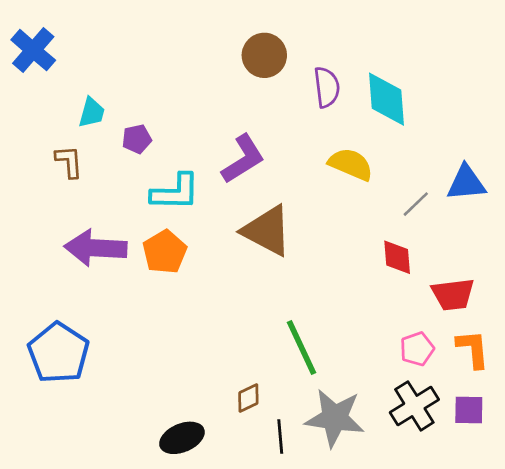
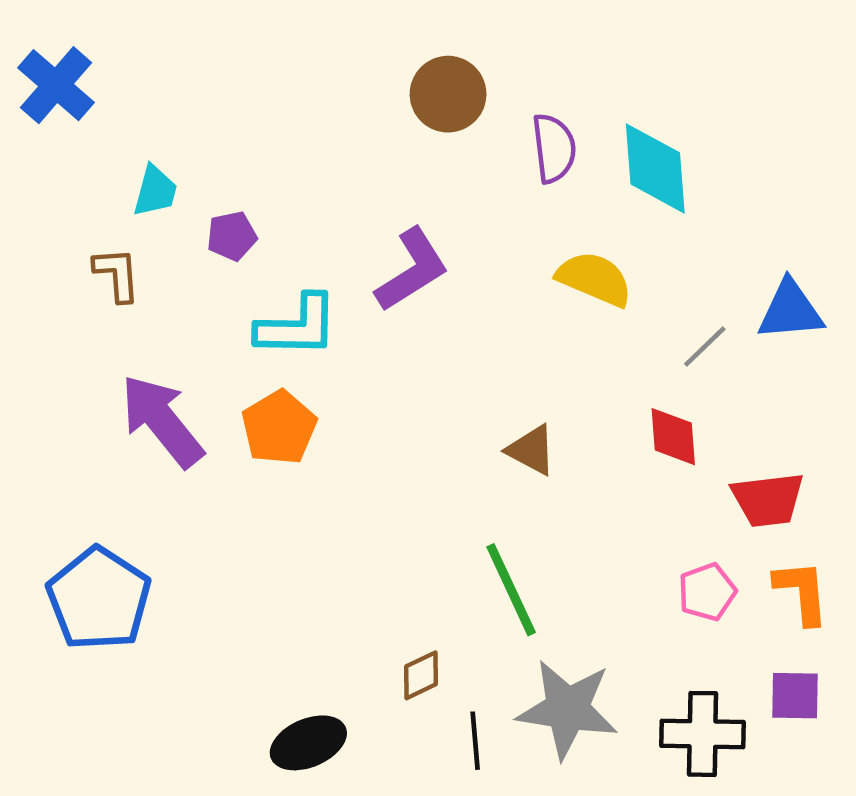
brown triangle: (267, 231) -> (531, 450), moved, size x0.6
purple arrow: (96, 248) -> (162, 421), turned 48
black cross: (414, 406) -> (703, 734), moved, turned 33

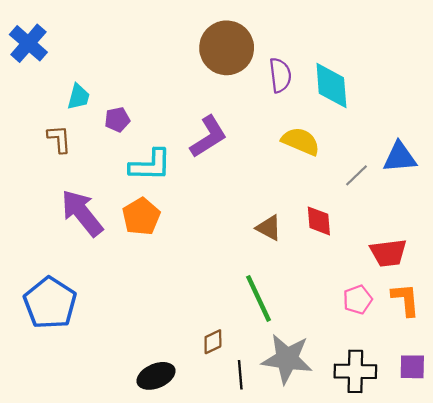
brown circle: (448, 94) -> (227, 48), size x1.4
red diamond: (673, 437) -> (319, 221), moved
purple square: (795, 696) -> (412, 367), moved

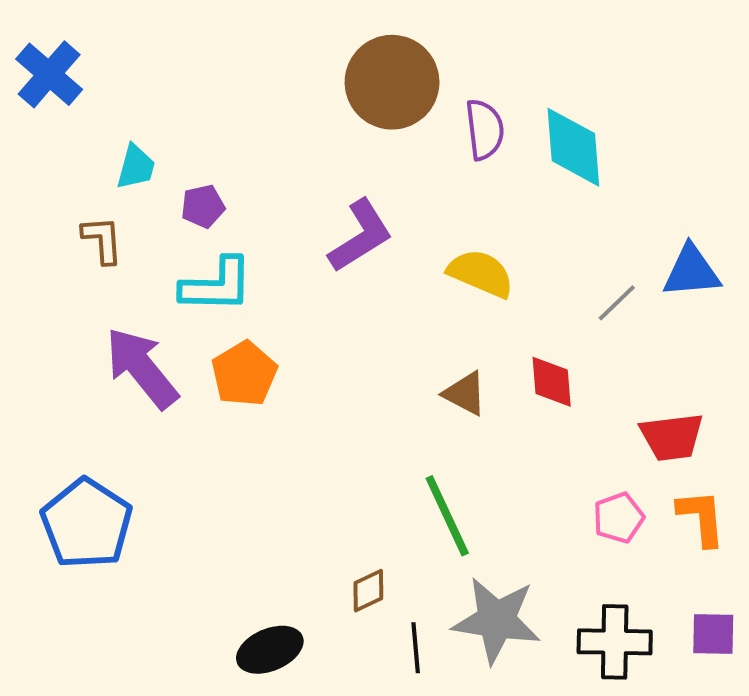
yellow semicircle: (301, 141) -> (481, 273), moved
cyan L-shape: (150, 165) -> (217, 285), moved

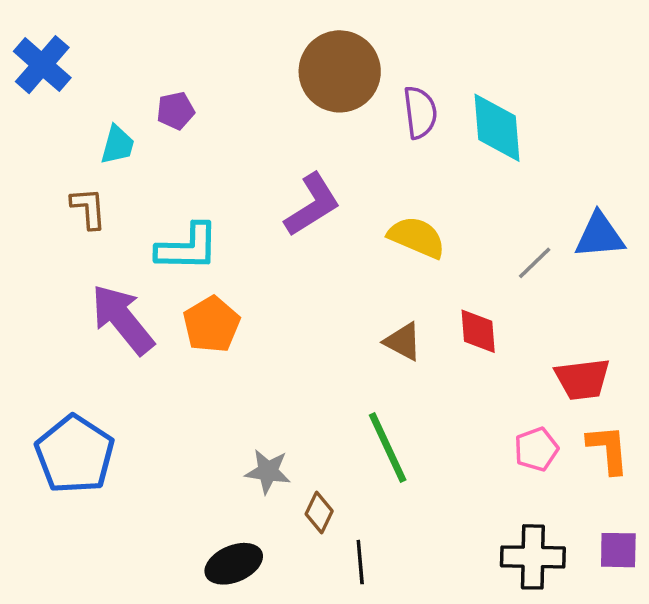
purple pentagon: (203, 206) -> (176, 111), moved
brown diamond: (368, 591) -> (319, 512), turned -39
gray star: (496, 620) -> (268, 471), moved, size x0.6

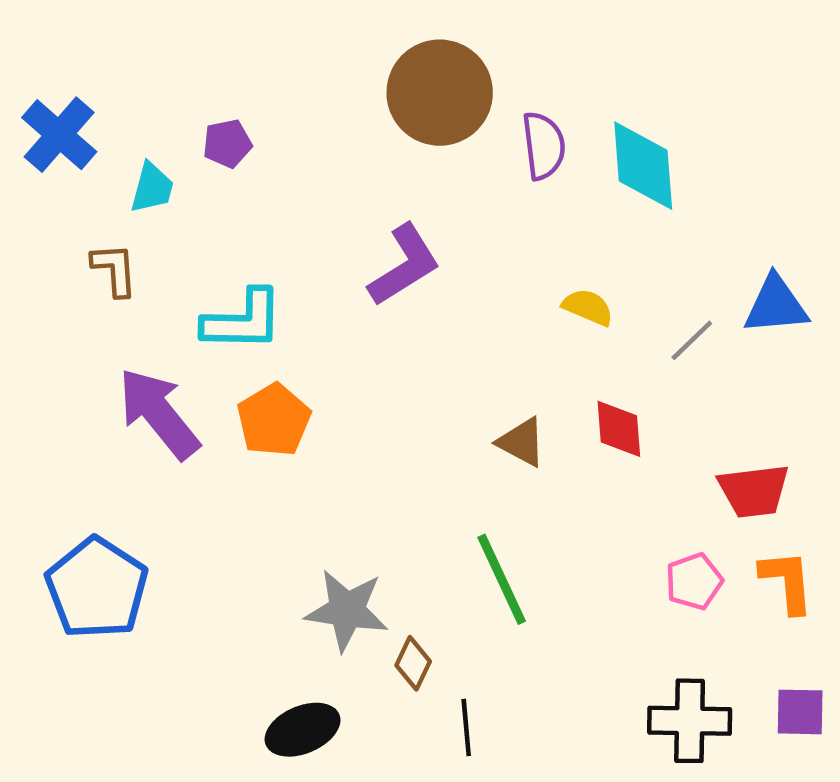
blue cross: (42, 65) -> (59, 135), moved
yellow semicircle: (417, 237) -> (588, 307), moved, size x0.7
gray star: (268, 471) -> (347, 610), size x1.4

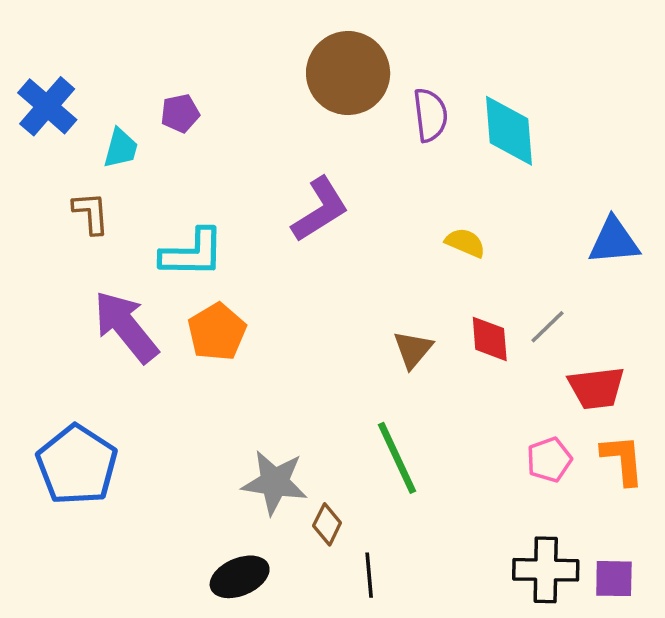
gray line: (692, 340) -> (547, 327), moved
brown triangle: (522, 442) -> (413, 349), turned 42
purple square: (800, 712) -> (614, 579), moved

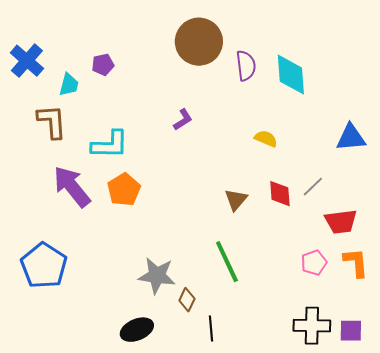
purple L-shape: (320, 209) -> (183, 120), size x0.6
brown L-shape: (91, 213) -> (52, 122), size x1.4

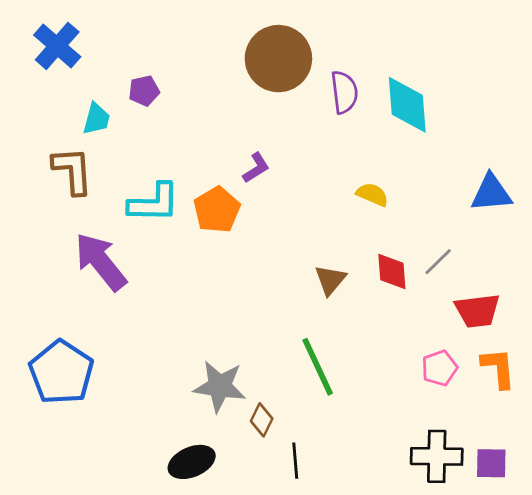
blue cross: (27, 61) -> (57, 46), moved
orange pentagon: (124, 190) -> (217, 210), moved

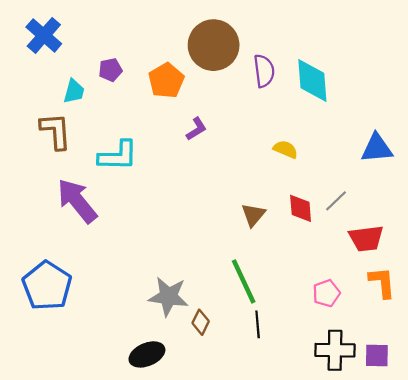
orange pentagon: (217, 210) -> (166, 81), moved
pink pentagon: (440, 368) -> (326, 293), moved
black line: (295, 461) -> (258, 324), moved

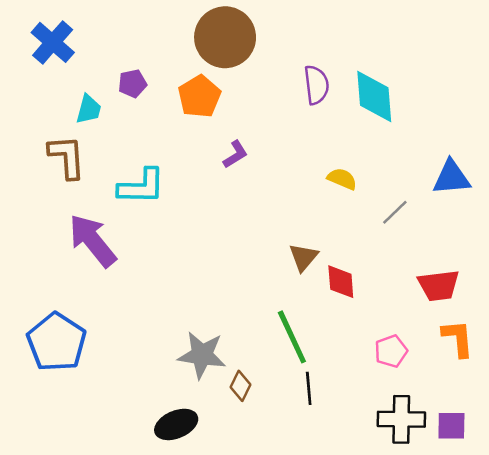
brown circle: (214, 45) -> (225, 37), moved
gray line: (336, 201) -> (395, 212), moved
red diamond: (301, 208) -> (341, 282), moved

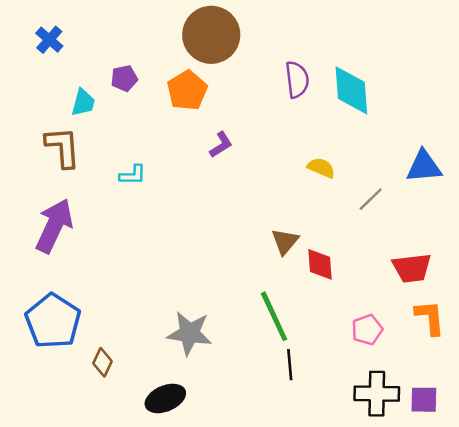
blue cross: (53, 42) -> (49, 40), size x0.7
cyan L-shape: (141, 186) -> (133, 175), size x0.6
purple arrow: (93, 241) -> (54, 226), moved, turned 64
brown diamond: (240, 386) -> (103, 362), moved

